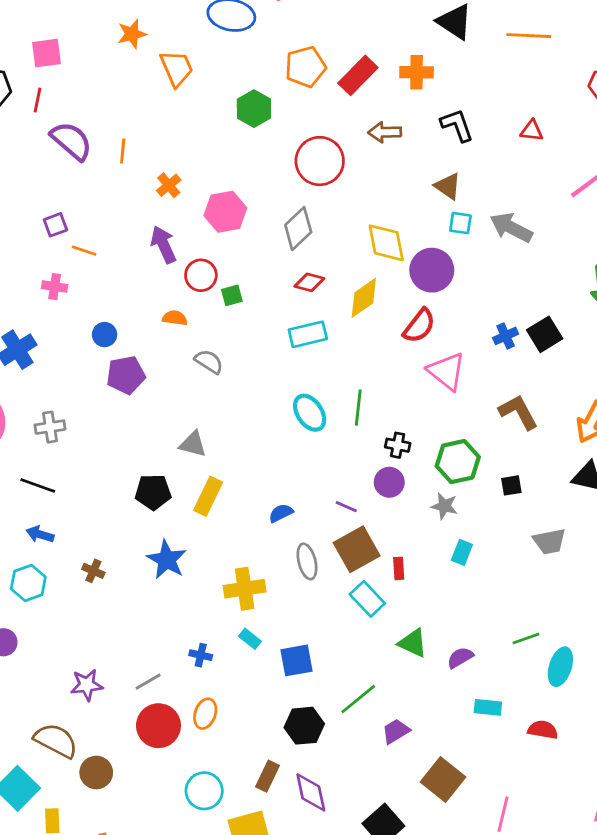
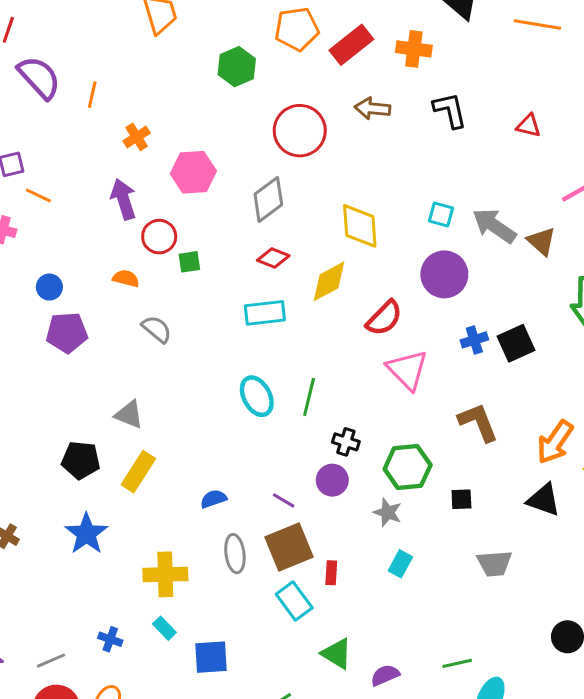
brown triangle: (448, 186) -> (541, 241), moved
purple circle: (432, 270) -> (444, 274), moved

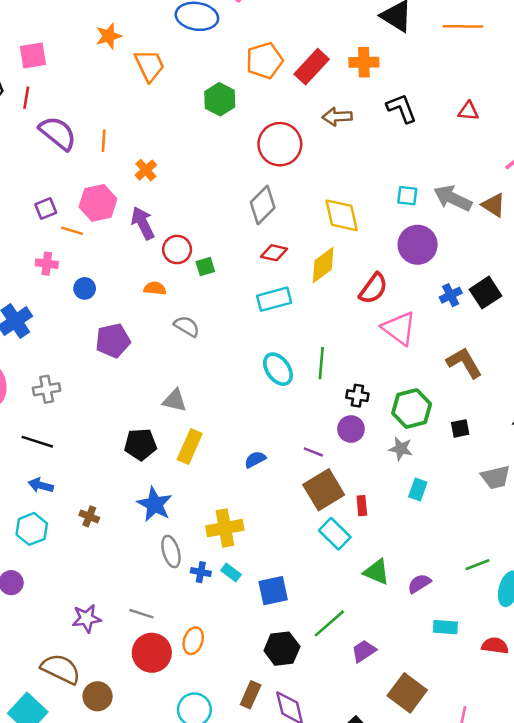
pink hexagon: (193, 172) -> (98, 203), moved
blue circle: (49, 287) -> (85, 288), moved
gray ellipse: (235, 554) -> (171, 551), moved
blue cross: (110, 639) -> (201, 572), moved
gray line: (51, 661) -> (141, 614), turned 50

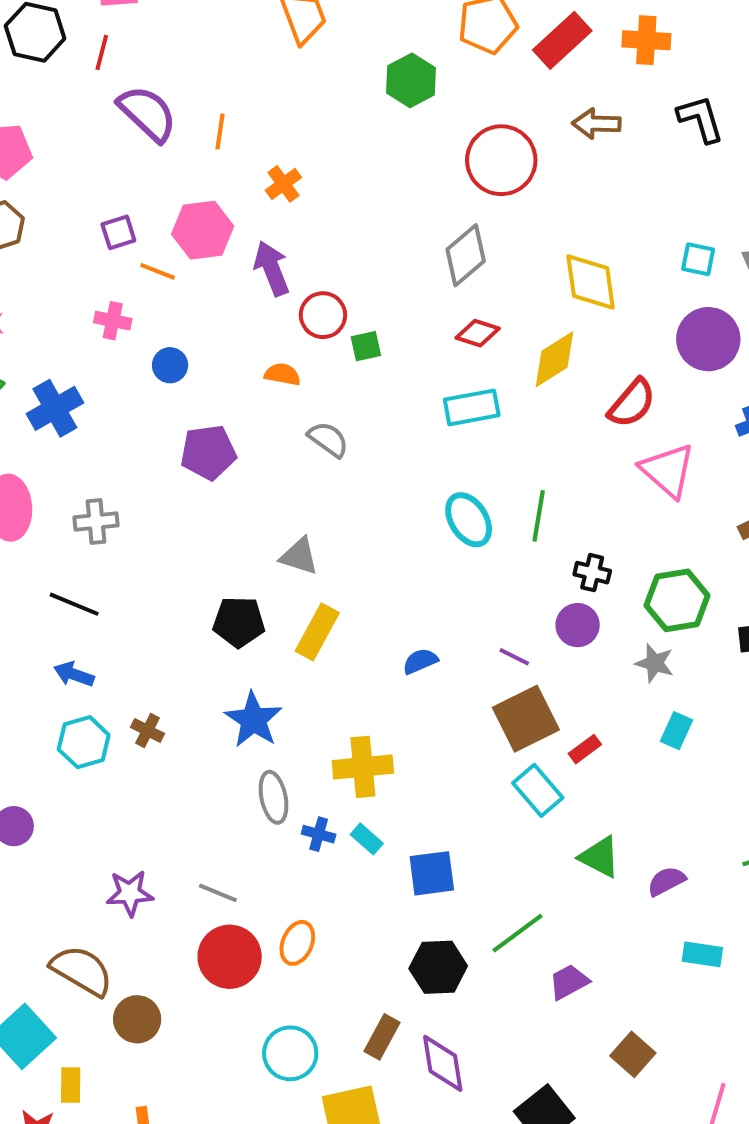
red rectangle: (362, 506) -> (585, 749), turned 54
cyan hexagon: (32, 529) -> (84, 742), moved
brown square: (407, 693) -> (633, 1054), size x0.7

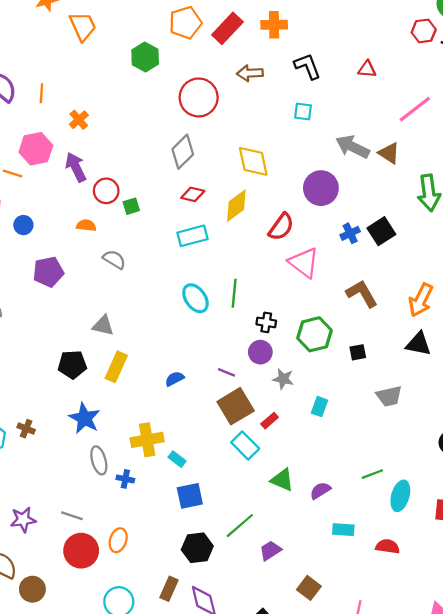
cyan square: (698, 259) -> (303, 111), moved
gray star: (655, 663) -> (283, 379), moved
cyan rectangle: (367, 839) -> (177, 459), moved

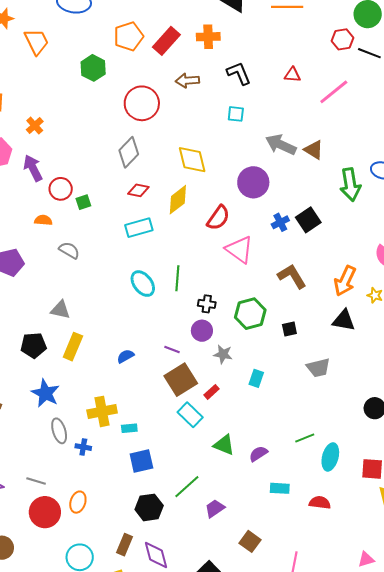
pink line: (415, 109) -> (334, 92), moved
cyan rectangle: (177, 459) -> (129, 428), turned -42

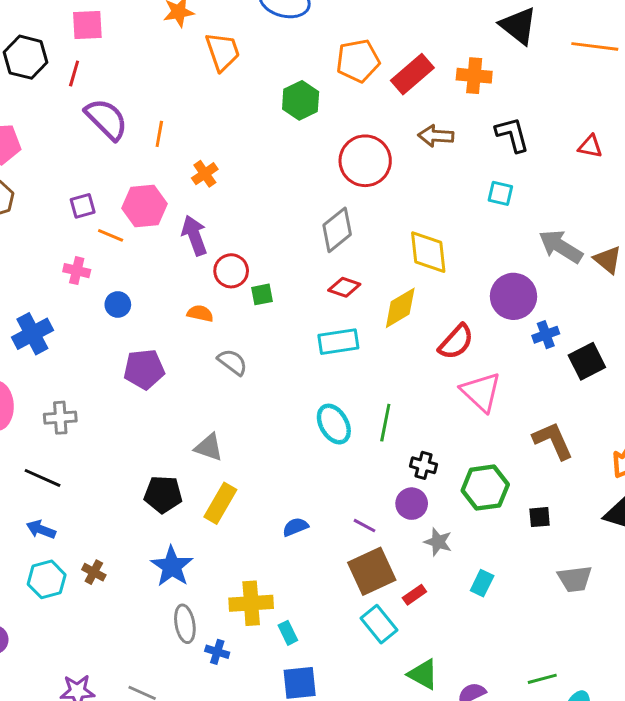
blue cross: (280, 222) -> (546, 335), moved
cyan rectangle: (129, 428) -> (288, 633), turned 63

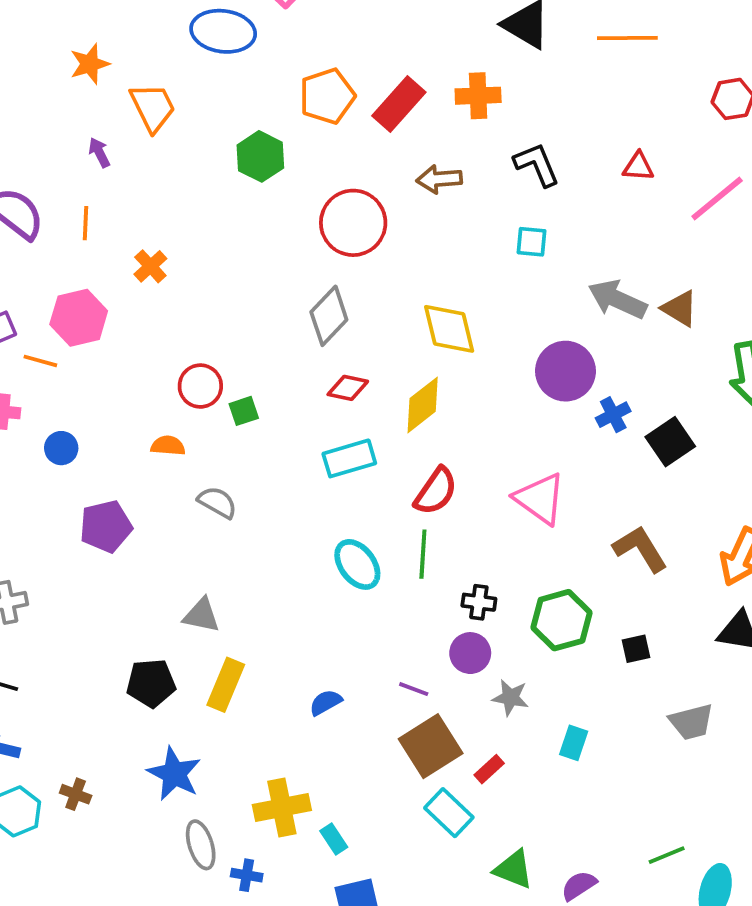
purple arrow: (194, 235) -> (99, 153), moved, size x0.6
red semicircle: (456, 342) -> (436, 491), moved

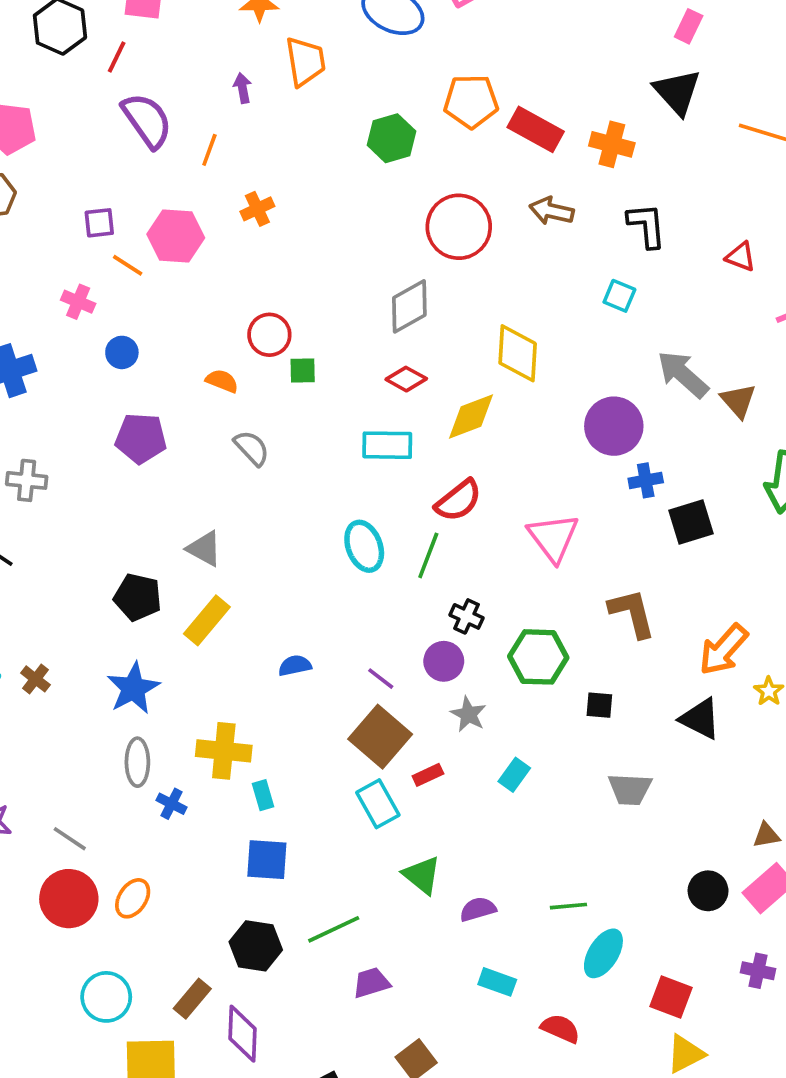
red rectangle: (399, 104) -> (536, 129), turned 60
brown square: (431, 746) -> (380, 737), turned -34

